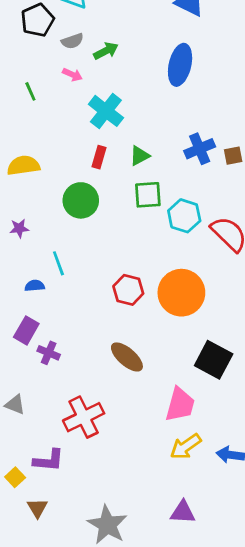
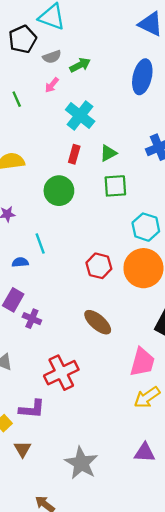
pink arrow: (72, 75) -> (52, 85), turned 105
cyan hexagon: (184, 216) -> (146, 227), moved

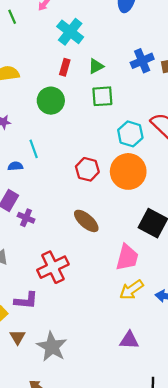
gray star: (81, 463) -> (52, 347), moved

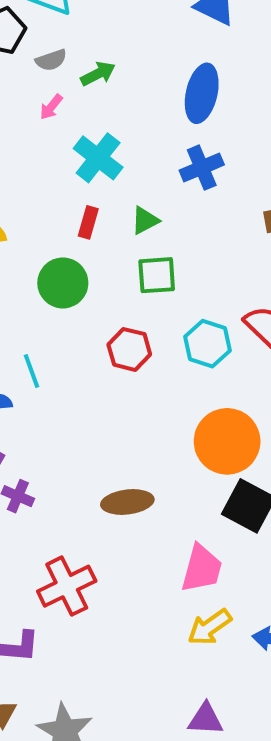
blue cross: (142, 61) -> (202, 168), moved
red hexagon: (87, 169) -> (129, 349), moved
orange circle: (128, 171) -> (227, 441), moved
brown ellipse: (86, 221) -> (127, 502), turned -48

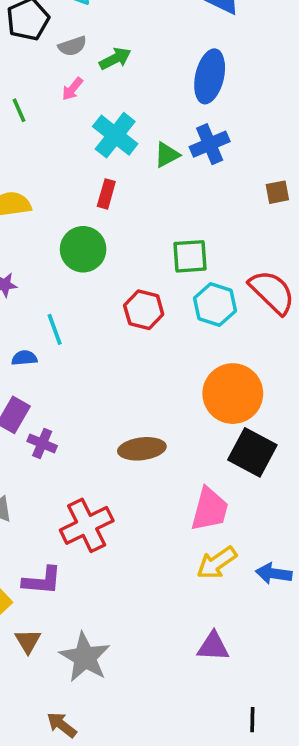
green triangle: (145, 220) -> (167, 155), moved
green square: (157, 275) -> (190, 256), moved

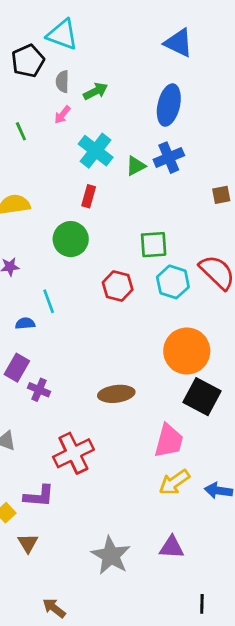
gray semicircle: (72, 46) -> (62, 82), turned 110
gray star: (85, 657) -> (111, 556), moved

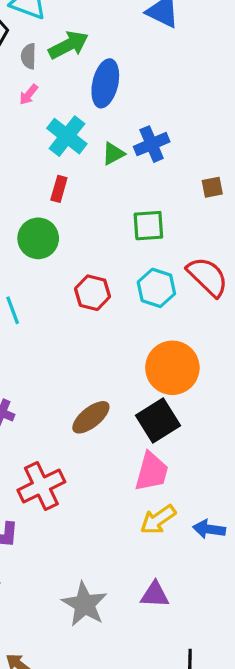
green arrow: (96, 91) -> (69, 45), moved, size x1.4
blue ellipse: (169, 105) -> (105, 83), moved
green square: (154, 245) -> (148, 226), moved
brown ellipse: (116, 394) -> (91, 417), turned -32
black square: (202, 397) -> (158, 420), moved, turned 30

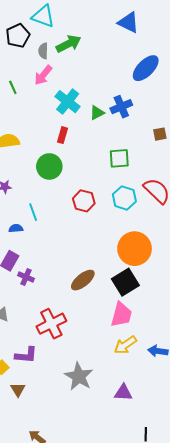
blue ellipse: (105, 83) -> (146, 68), moved, turned 32
pink arrow: (29, 95) -> (43, 75), size x1.5
gray star: (85, 604) -> (79, 376), moved

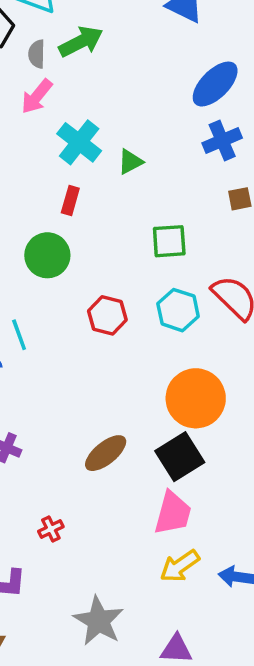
blue cross: (121, 107) -> (222, 141), moved
red cross: (51, 324) -> (51, 529), size x0.5

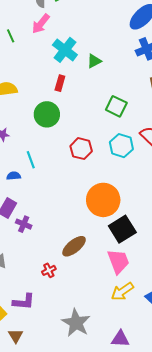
green square: (169, 241) -> (116, 106), turned 30
orange circle: (196, 398) -> (103, 200), moved
brown ellipse: (106, 453) -> (74, 246), moved
pink trapezoid: (173, 513) -> (118, 261), turned -36

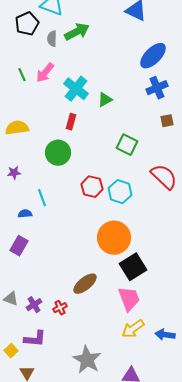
pink arrow: (41, 24) -> (45, 73), moved
cyan hexagon: (121, 146) -> (120, 192), moved
purple cross: (24, 224) -> (34, 305), moved, turned 35

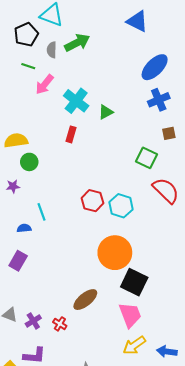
green line: (22, 75) -> (28, 66), moved, turned -48
green square: (127, 145) -> (146, 158), moved
green circle: (58, 153) -> (29, 162), moved, size x0.7
black square: (133, 267) -> (134, 282), turned -32
red cross: (60, 308) -> (60, 324), turned -32

